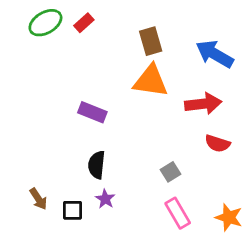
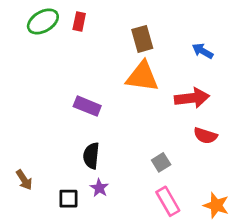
red rectangle: (84, 23) -> (79, 21), turned -36
blue arrow: (215, 54) -> (203, 51), size x0.6
brown arrow: (38, 199) -> (24, 180), moved

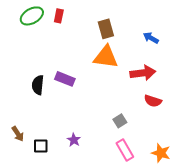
black semicircle: (91, 156) -> (38, 85), moved
black square: (68, 199) -> (41, 146), moved

